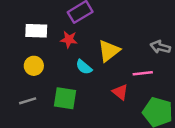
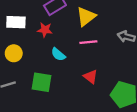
yellow triangle: (109, 51) -> (86, 17), moved
pink line: (143, 73) -> (88, 42), moved

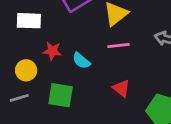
red star: (45, 30) -> (52, 51), moved
yellow circle: (14, 53) -> (26, 70), moved

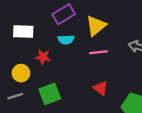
cyan semicircle: (81, 61) -> (66, 40), moved, turned -42
green square: (61, 95) -> (50, 94), turned -30

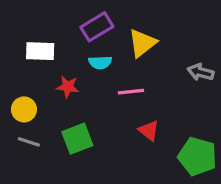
pink line: (98, 52) -> (131, 92), moved
yellow circle: (21, 73) -> (24, 109), moved
gray line: (15, 96) -> (29, 142), turned 35

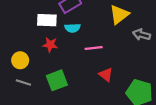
yellow triangle: (142, 43) -> (119, 15), moved
white rectangle: (40, 51) -> (47, 20), moved

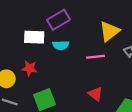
red star: (50, 45) -> (29, 68), moved
pink line: (94, 48) -> (96, 57), moved

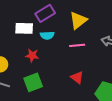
yellow triangle: (109, 31) -> (78, 20), moved
red star: (29, 68) -> (32, 55), moved

